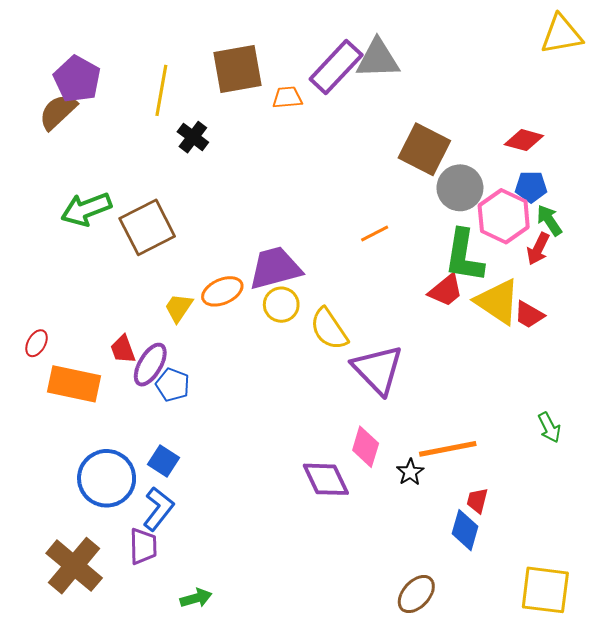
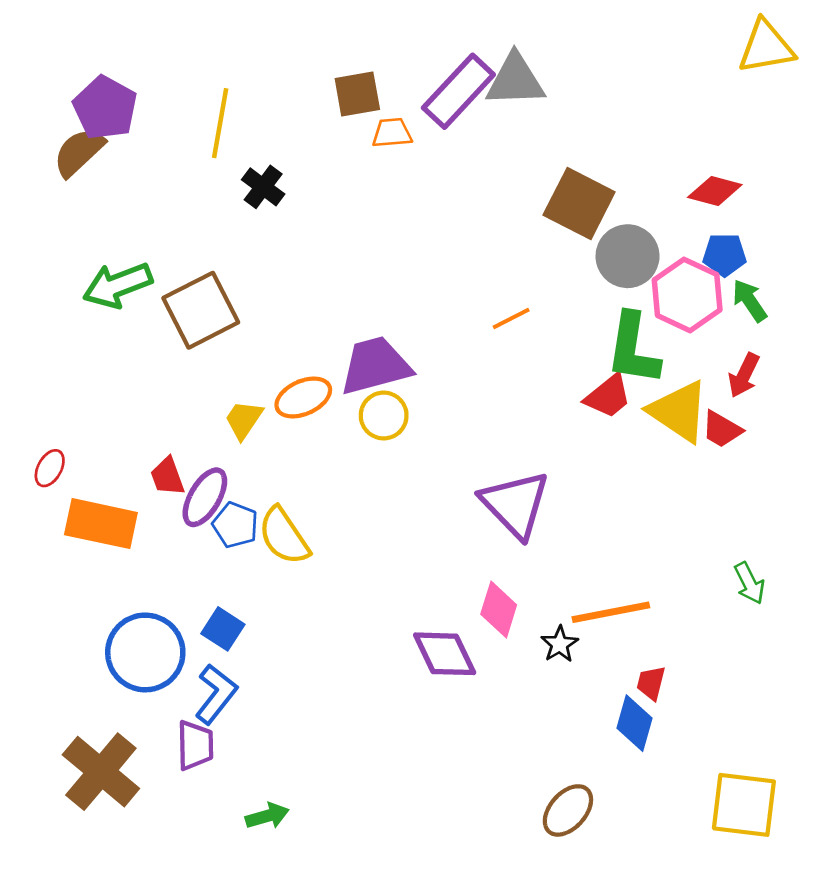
brown square: (238, 69) -> (357, 94), moved, size x0.7
red arrow: (538, 249) -> (744, 375), moved
yellow semicircle: (329, 329) -> (284, 536), moved

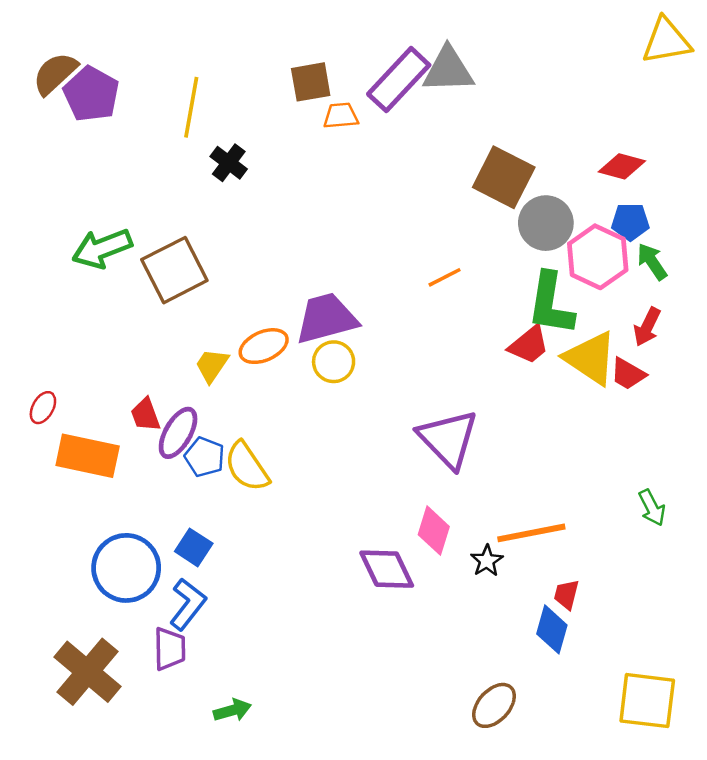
brown semicircle: (79, 152) -> (55, 73), moved

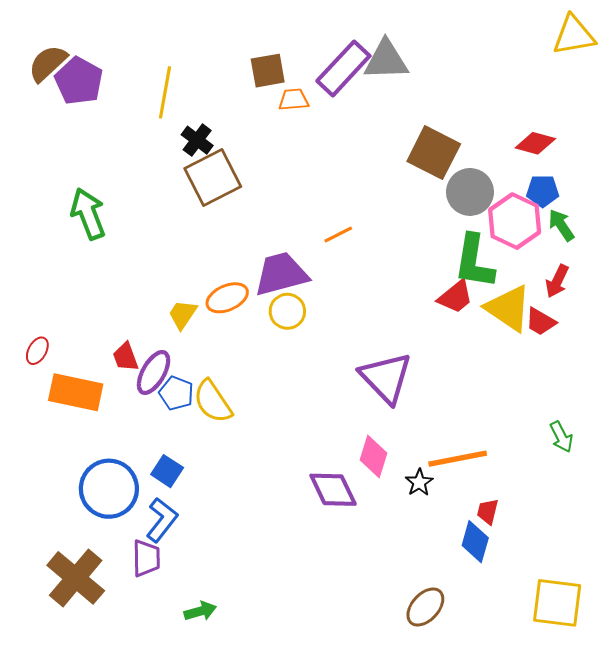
green arrow: (102, 248) -> (88, 214), turned 90
brown square: (174, 270) -> (213, 177), moved
orange line: (445, 277) -> (338, 234), moved

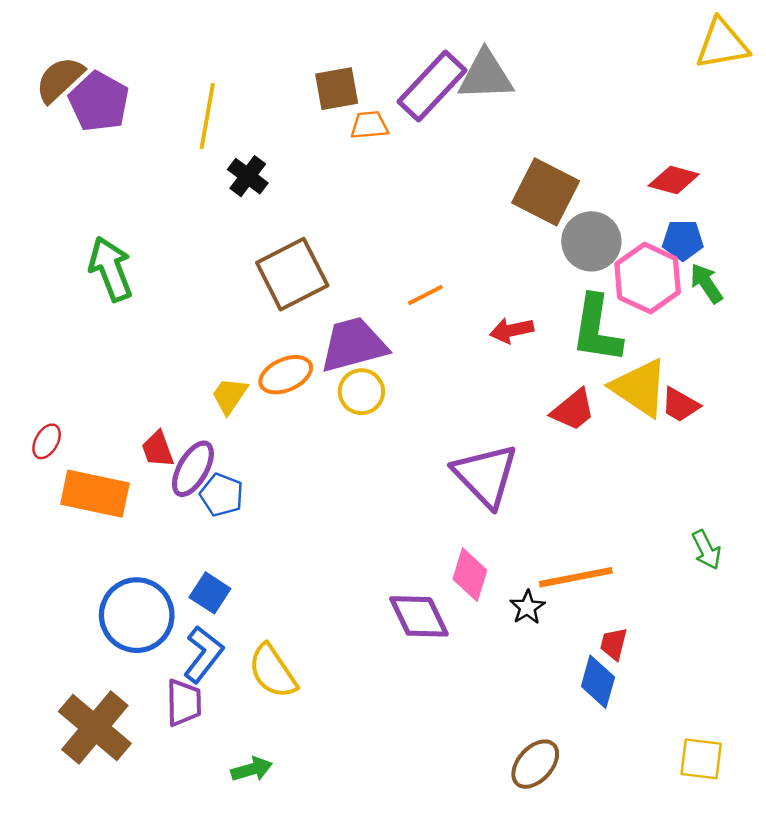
brown square: (213, 177) -> (292, 274), moved
red arrow: (557, 281) -> (512, 330), moved, turned 52
red trapezoid: (455, 297) -> (573, 410), moved
yellow semicircle: (213, 402) -> (273, 671), moved
yellow square: (557, 603) -> (701, 759), size x0.7

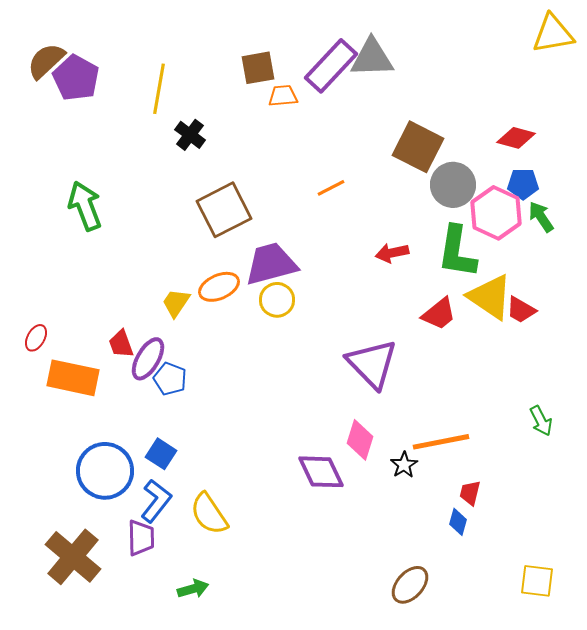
orange line: (425, 295) -> (331, 188), moved
blue diamond: (598, 682) -> (458, 522), size x0.7

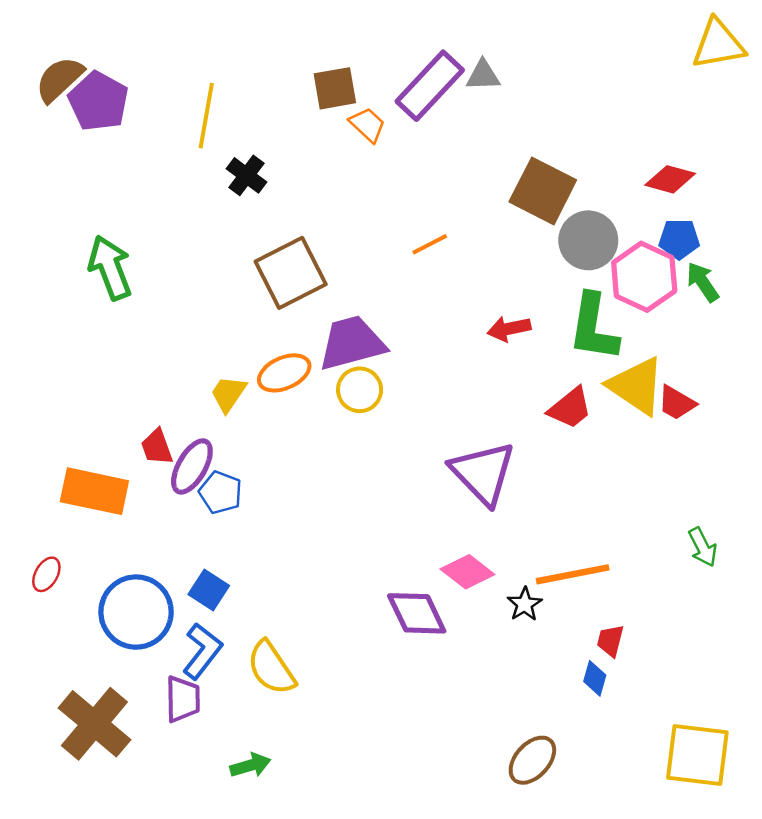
gray triangle: (372, 58) -> (483, 75), size x0.6
orange trapezoid: (283, 96) -> (367, 125), turned 48
red ellipse: (36, 338) -> (46, 574), moved
pink diamond: (360, 440) -> (467, 572), turned -69
yellow square: (537, 581) -> (697, 755), size x1.5

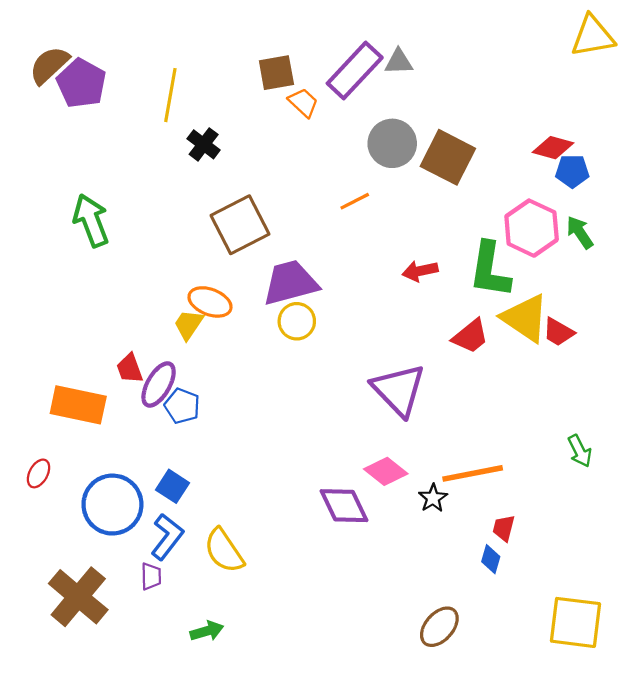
blue pentagon: (679, 239) -> (572, 171), moved
gray circle: (588, 240) -> (392, 143), moved
orange ellipse: (284, 373) -> (210, 302), moved, turned 45
purple trapezoid: (183, 699) -> (151, 576), size x0.7

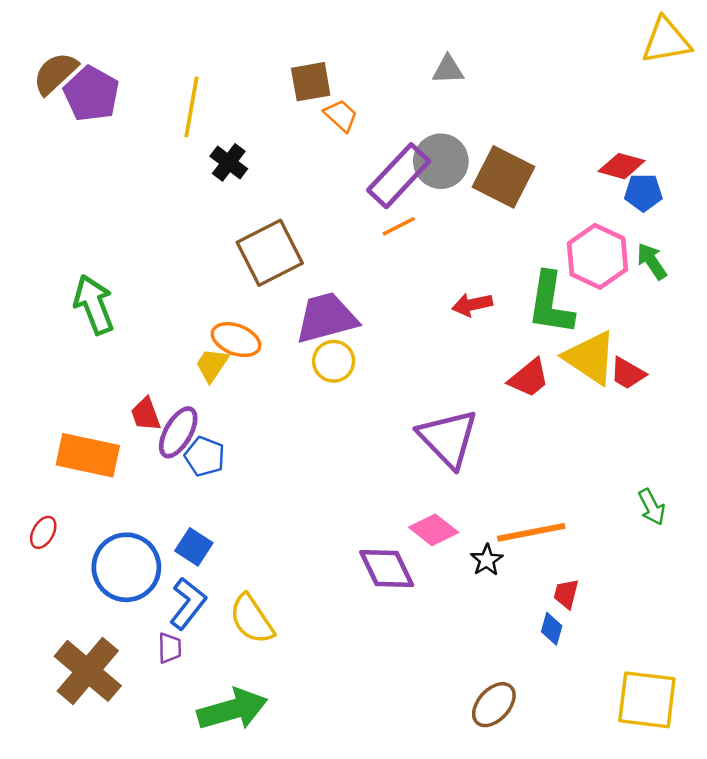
purple rectangle: (355, 70) -> (399, 176), moved
green arrow: (91, 221) -> (94, 305), moved
green arrow: (207, 631) -> (232, 709), size x1.8

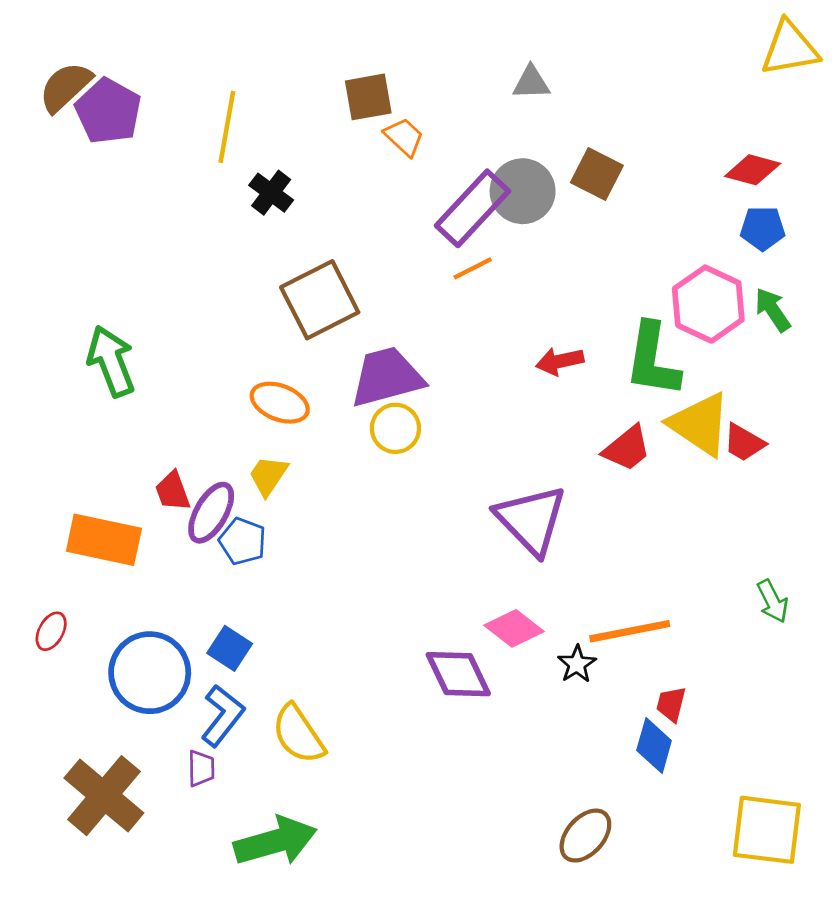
red diamond: (622, 166) -> (753, 170), moved
brown square: (504, 177) -> (597, 174), moved, size x0.7
yellow trapezoid: (212, 365) -> (268, 476), moved
blue diamond: (552, 629) -> (654, 746), size x1.4

